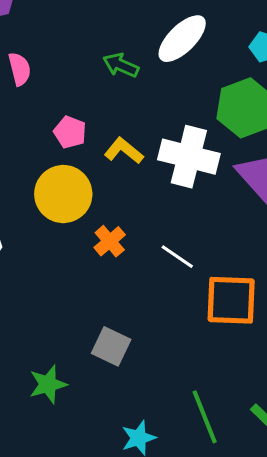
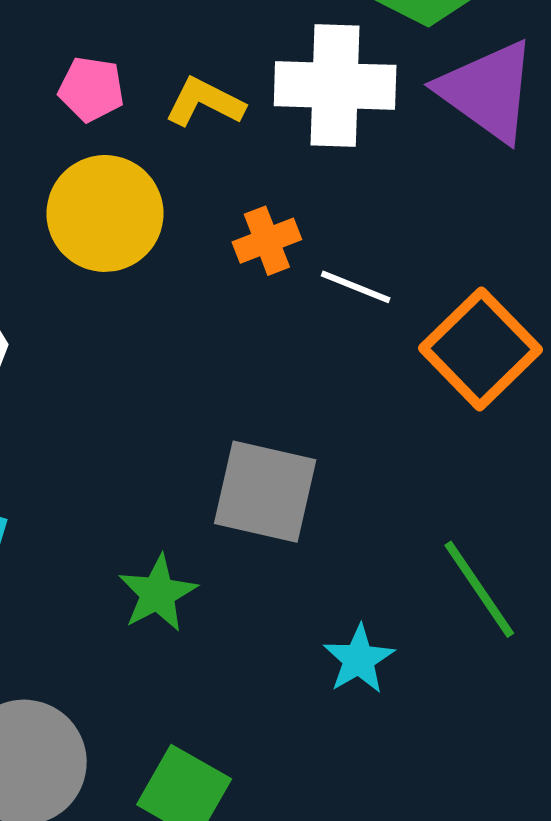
orange cross: (110, 241) -> (267, 241), moved, turned 32
orange square: (231, 300) -> (480, 349), turned -34
gray square: (111, 346) -> (265, 492), size x1.4

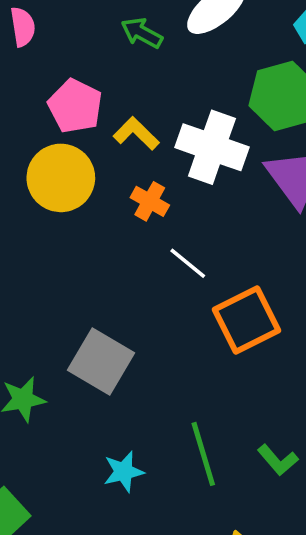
pink pentagon: (91, 89) -> (75, 106), size x1.4
orange cross: (267, 241) -> (150, 201), moved, turned 33

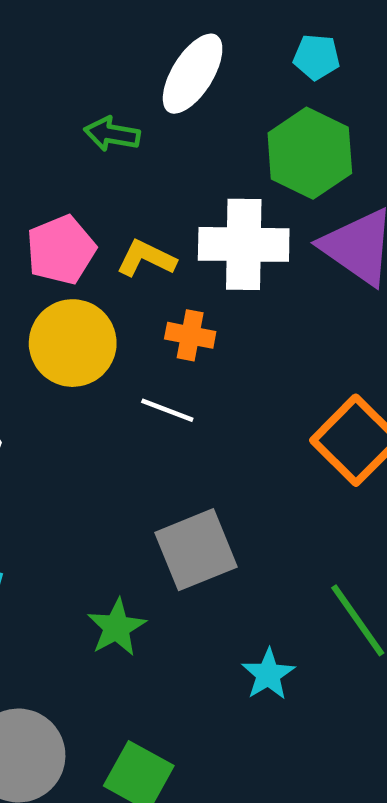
pink pentagon: (75, 106) -> (61, 250), turned -30
white line: (188, 263) -> (167, 410), moved
gray square: (101, 362) -> (196, 550), turned -34

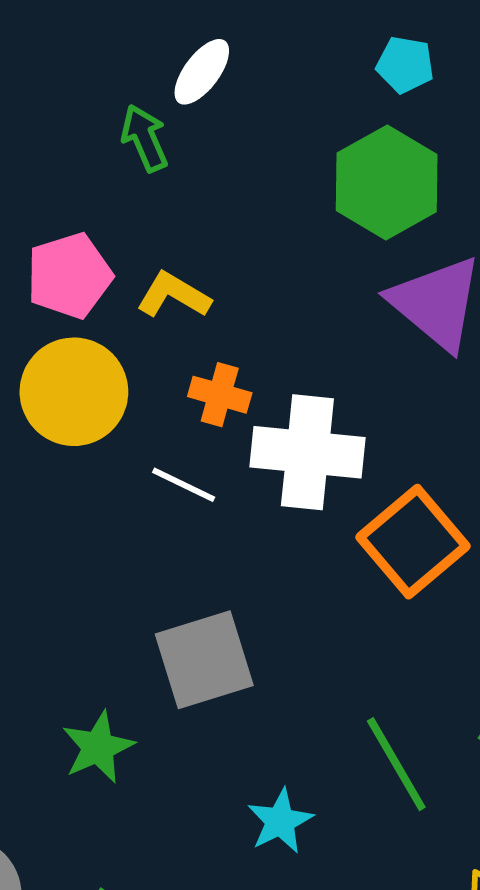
white ellipse: (193, 74) -> (202, 72), moved, size x0.7
green arrow: (112, 134) -> (145, 138), turned 52
white cross: (244, 244) -> (307, 452), moved

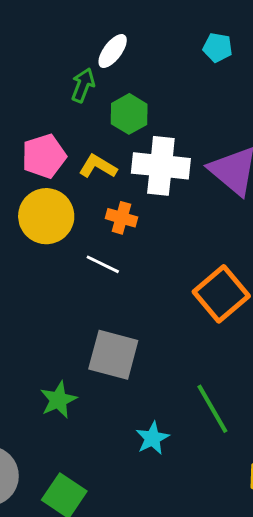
green arrow: (145, 138) -> (83, 85), turned 44
green hexagon: (387, 182) -> (129, 114), moved, size x0.7
white cross: (307, 452) -> (161, 166), moved
gray square: (204, 660) -> (113, 355), turned 32

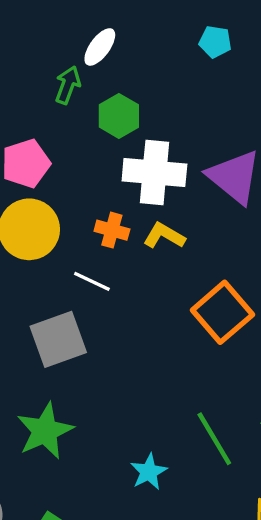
yellow L-shape: (98, 166) -> (164, 236), moved
gray square: (113, 355) -> (58, 339), moved, turned -34
green star: (58, 400) -> (45, 431), size x1.4

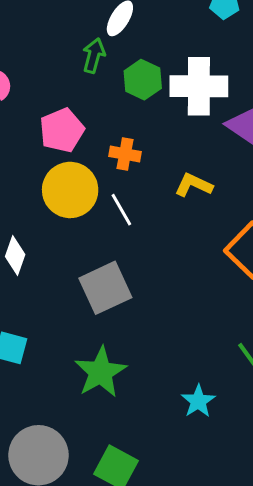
white cross: (154, 172) -> (199, 86), moved
orange cross: (112, 230) -> (125, 154), moved
white line: (92, 281) -> (121, 210), moved, turned 40

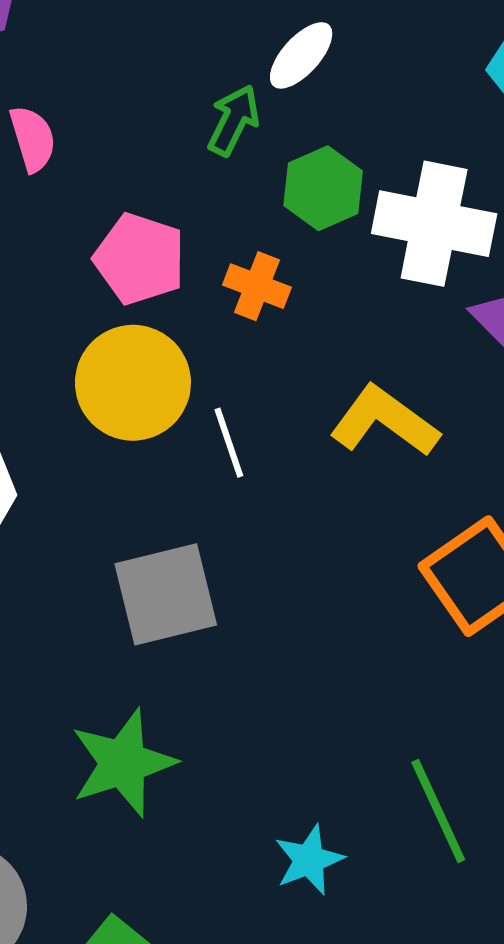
pink pentagon: (62, 130) -> (140, 259), turned 30
orange cross: (125, 154) -> (257, 286), moved
yellow L-shape: (194, 185) -> (384, 421), size x1.4

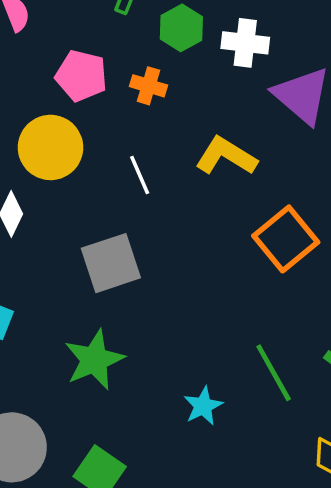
white cross: (434, 224) -> (245, 43), size x0.7
yellow circle: (133, 383) -> (50, 147), moved

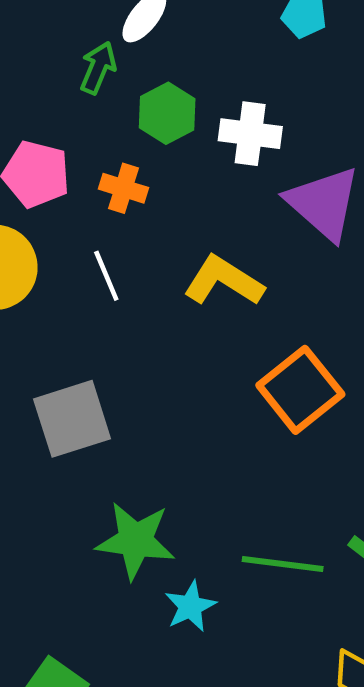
white line: (140, 175) -> (106, 276), moved
green star: (94, 360) -> (136, 541), moved, turned 30
green line: (274, 373) -> (283, 564), turned -54

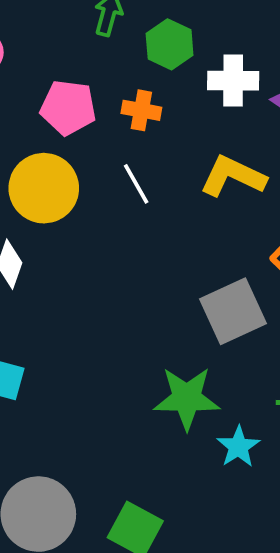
white cross: (250, 134) -> (233, 81), moved
gray square: (72, 419) -> (233, 311), moved

